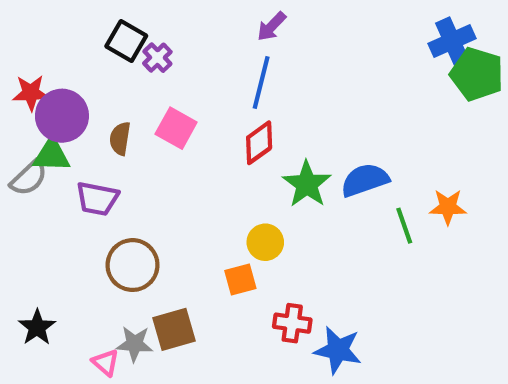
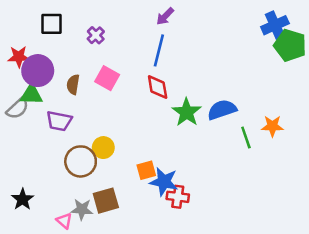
black square: (126, 41) -> (52, 24), moved, turned -30
red diamond: (259, 143) -> (158, 87), turned -64
yellow circle: (265, 242) -> (103, 148), moved
blue star: (338, 350) -> (164, 182), moved

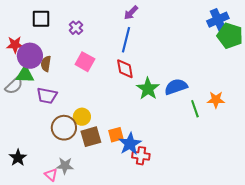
brown semicircle: (73, 84) -> (46, 64), moved
blue star: (164, 182) -> (130, 144), turned 30
brown square: (106, 201) -> (91, 137), moved

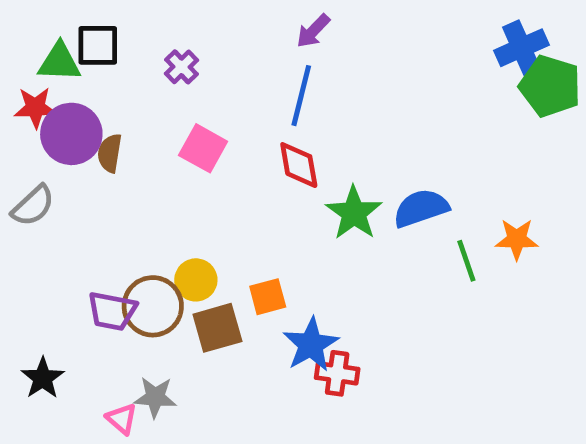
green triangle: (25, 75) -> (59, 62), moved
purple trapezoid: (47, 96) -> (112, 311), moved
orange square: (116, 135) -> (268, 297), moved

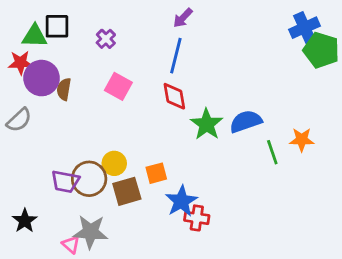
gray star: (155, 397) -> (90, 232), size x1.4

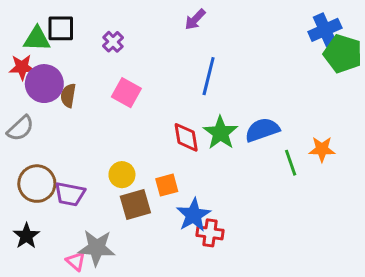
blue line: (176, 56) -> (209, 76), moved
red diamond: (174, 96) -> (186, 137), moved
brown circle: (89, 179) -> (37, 184), moved

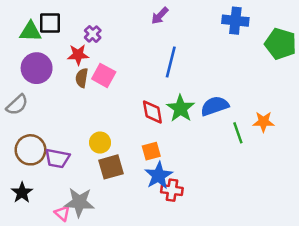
blue cross: (325, 30) -> (235, 21), moved, turned 30
red star: (22, 67) -> (78, 55), moved
brown semicircle: (68, 96) -> (82, 78), moved
orange square: (167, 185) -> (151, 151), moved

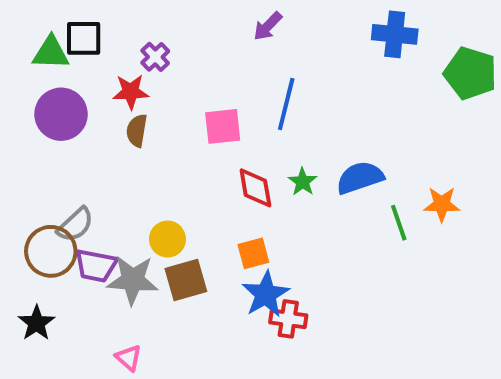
pink square: (104, 75) -> (223, 126), moved, turned -35
gray semicircle: (17, 105) -> (75, 225), moved
green star: (181, 108) -> (303, 182), size x0.6
gray star: (79, 202) -> (133, 280), moved
pink triangle: (62, 213) -> (129, 358), moved

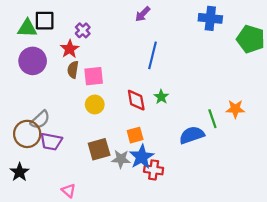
red star: (131, 92) -> (70, 49), turned -30
pink square: (223, 126) -> (94, 76), moved
blue semicircle: (360, 178) -> (192, 135), moved
yellow circle: (167, 239) -> (95, 104), moved
gray star: (133, 280) -> (121, 159), moved, size x0.7

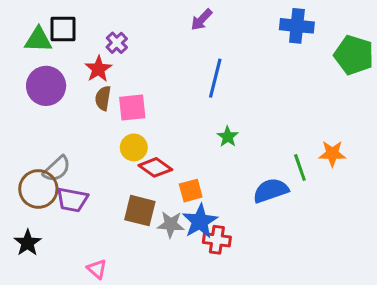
red diamond: (136, 100) -> (155, 167), moved, turned -45
brown square: (99, 149) -> (140, 211), turned 30

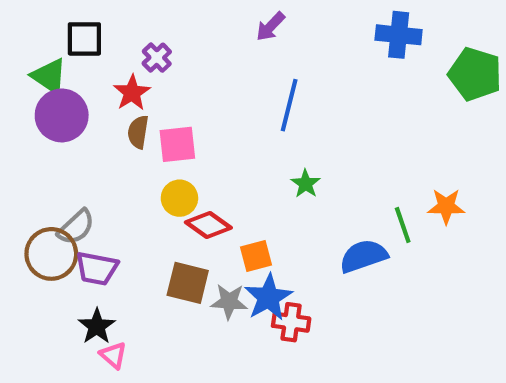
green triangle: (38, 40) -> (49, 76), moved, turned 32
black star: (28, 243) -> (97, 326), moved
pink triangle: (97, 269) -> (113, 355), moved

